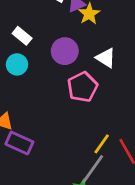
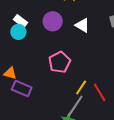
white rectangle: (22, 36) -> (20, 21), moved
pink pentagon: (82, 87) -> (60, 62), moved

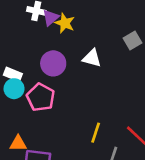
pink pentagon: (60, 62) -> (41, 97), moved
yellow line: (81, 88) -> (96, 133), moved

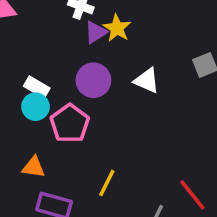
purple triangle: (51, 18) -> (96, 32), moved
yellow line: (96, 133) -> (107, 183), moved
orange triangle: (18, 143) -> (34, 167), moved

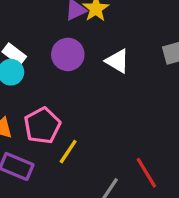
pink pentagon: (70, 124) -> (42, 126), moved

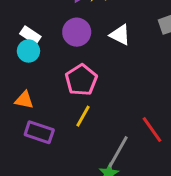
pink pentagon: (42, 126) -> (81, 80), moved

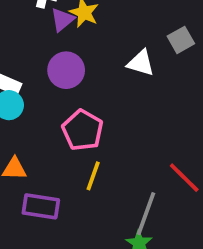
white triangle: (120, 35) -> (141, 63), moved

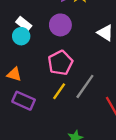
gray line: (146, 214) -> (85, 86), moved

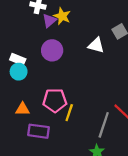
pink pentagon: (60, 63) -> (55, 100), moved, turned -30
gray line: (85, 86) -> (104, 125), moved

